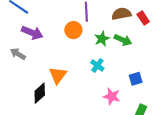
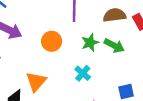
orange circle: (73, 30) -> (52, 41), moved

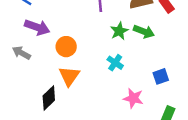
orange circle: (52, 41) -> (66, 47), moved

